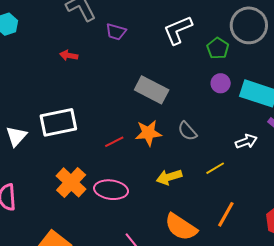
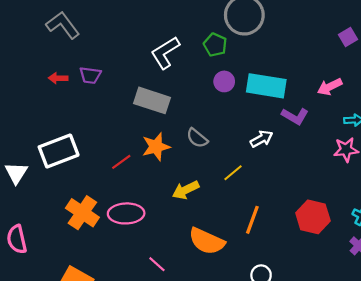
white L-shape: (178, 30) -> (165, 53), moved
purple trapezoid: (116, 32) -> (90, 75), moved

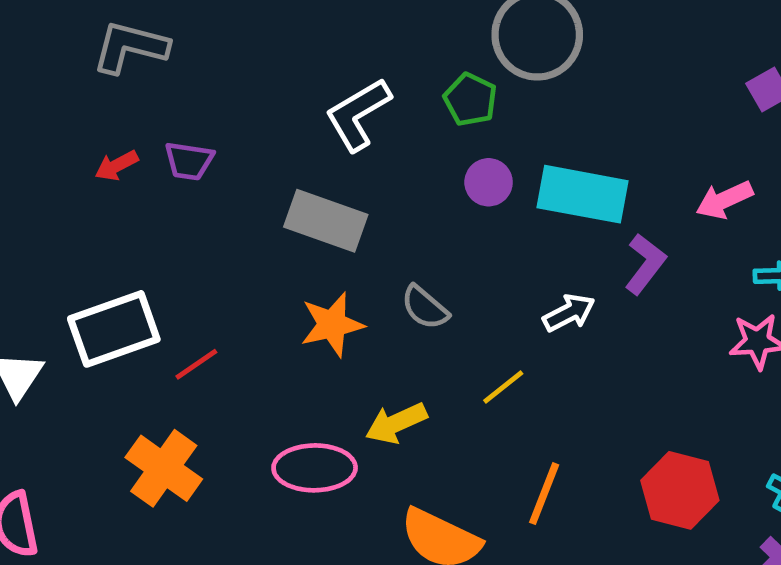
gray L-shape: (63, 25) -> (130, 47), turned -40
red arrow: (58, 78) -> (117, 166), turned -30
purple L-shape: (295, 116) -> (645, 264), turned -84
red line: (121, 162) -> (196, 364), moved
pink ellipse: (126, 213) -> (315, 468), moved

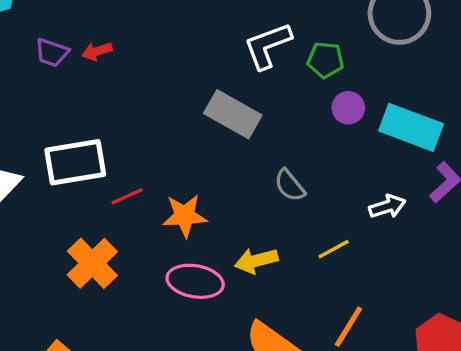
green pentagon: (470, 100) -> (325, 60), moved, turned -30
purple trapezoid: (189, 161) -> (52, 53), moved
orange star: (332, 324) -> (185, 216), moved

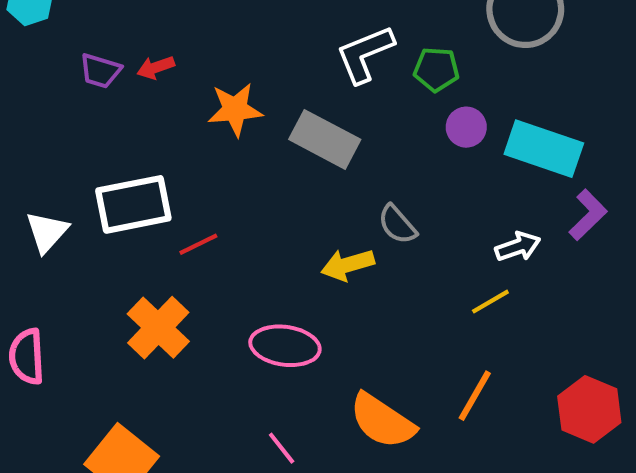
orange star: (185, 216) -> (235, 110), moved
yellow line: (334, 249) -> (490, 302), moved
yellow arrow: (256, 261) -> (348, 265), moved

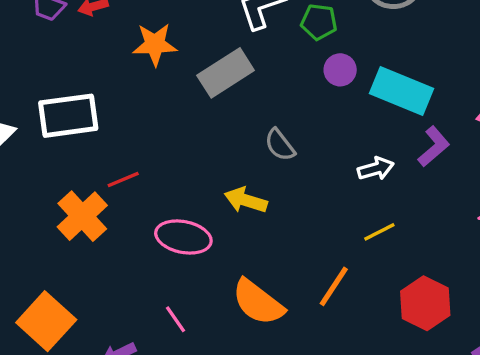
gray rectangle: (325, 139) -> (226, 73), turned -64
red line: (198, 244) -> (123, 179), moved
yellow arrow: (348, 265) -> (246, 200), moved, turned 30
yellow line: (490, 302) -> (379, 232), moved

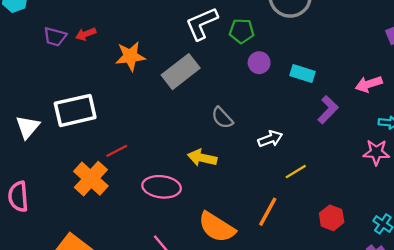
cyan rectangle: (401, 91) -> (302, 74), size x0.6
white arrow: (376, 169) -> (270, 139), moved
red hexagon: (425, 303) -> (332, 218), size x0.7

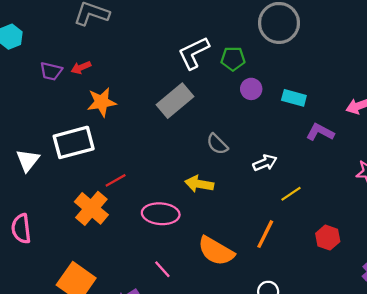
orange star: (130, 56) -> (102, 102), moved
purple L-shape: (328, 110) -> (320, 132), turned -104

